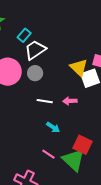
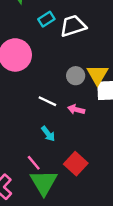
white trapezoid: (35, 50) -> (73, 26), moved
gray circle: (35, 73) -> (76, 76), moved
green triangle: (73, 160) -> (44, 182), moved

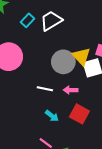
gray circle: (76, 76) -> (63, 62), size x1.5
red square: (76, 164) -> (79, 114), moved

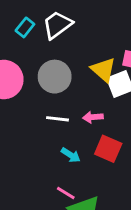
gray circle: (63, 62) -> (55, 77), moved

